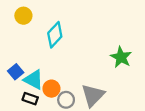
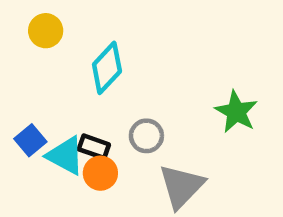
black rectangle: (30, 99) -> (94, 147), moved
gray circle: (66, 100) -> (146, 136), moved

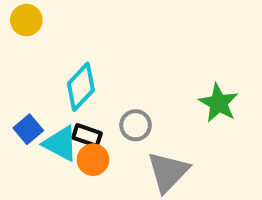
yellow circle: (46, 31) -> (26, 20), moved
cyan diamond: (107, 68) -> (81, 87), moved

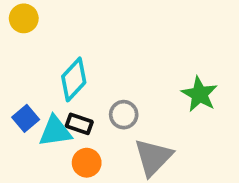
cyan triangle: (61, 143) -> (55, 131), turned -36
orange circle: (93, 160) -> (87, 163), moved

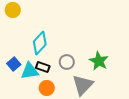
green star: (200, 94) -> (99, 61), moved

